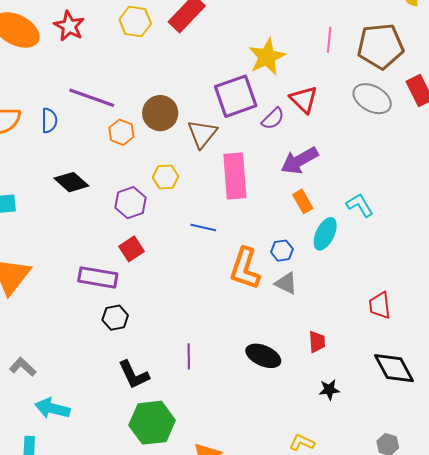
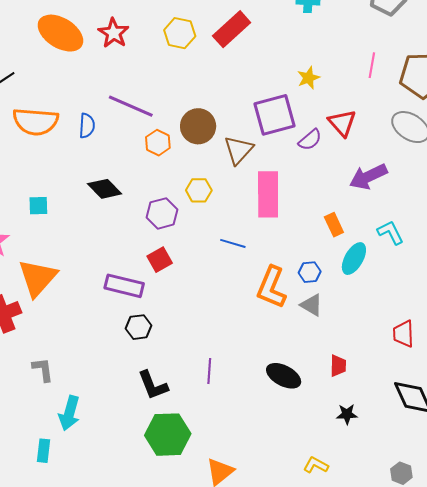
yellow star: (267, 57) -> (308, 78), size x0.6
purple arrow: (299, 161) -> (368, 177), moved
gray L-shape: (23, 367) -> (43, 370), turned 36
cyan arrow: (52, 408) -> (69, 413), turned -92

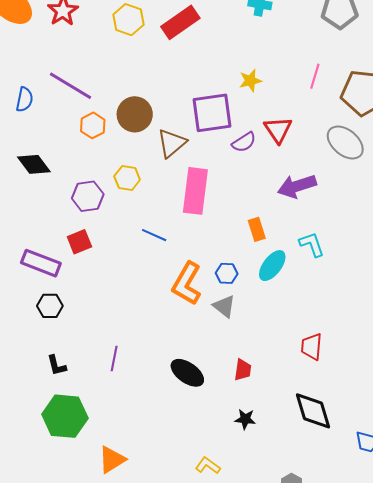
black L-shape: (153, 385) -> (57, 365), size x0.7

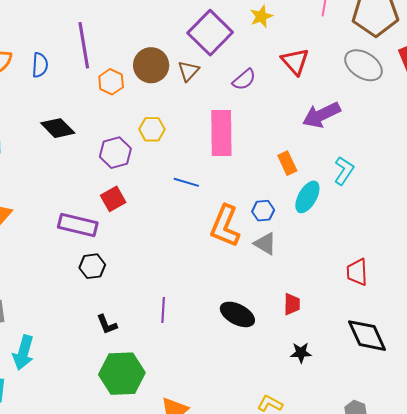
purple line: (71, 86) -> (84, 45), turned 57
purple square: (212, 113) -> (210, 33), moved, turned -30
purple semicircle: (244, 142) -> (244, 80), moved
brown triangle: (172, 143) -> (189, 71), moved, size x0.7
cyan L-shape: (312, 244) -> (344, 171), turned 60

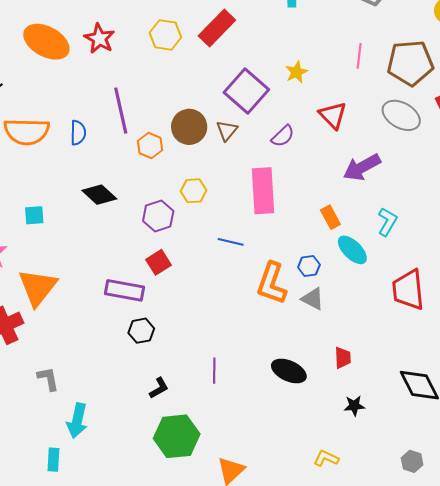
cyan ellipse: (307, 197) -> (352, 250), turned -72
red trapezoid: (357, 272) -> (408, 290), moved, size x1.5
black L-shape: (107, 324) -> (159, 388), turned -95

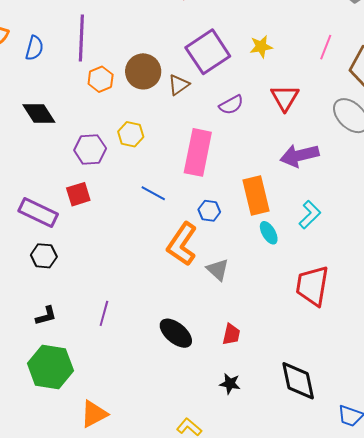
orange rectangle: (330, 217) -> (256, 195), size x1.6
cyan ellipse: (352, 250) -> (269, 233), size x0.7
blue hexagon: (309, 266) -> (209, 211), moved

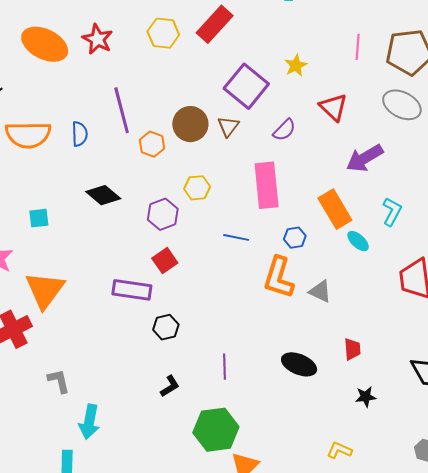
black hexagon: (44, 256) -> (166, 327), moved
green hexagon: (50, 367) -> (216, 430), moved

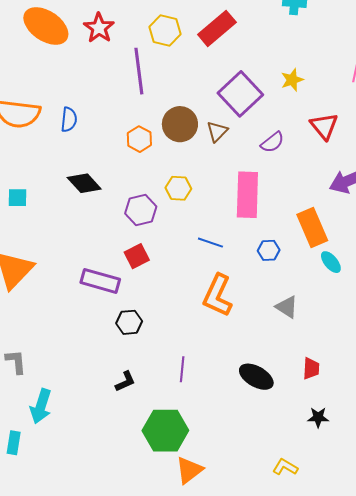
purple line: (122, 110) -> (139, 71), moved
orange L-shape: (279, 277) -> (218, 295), moved

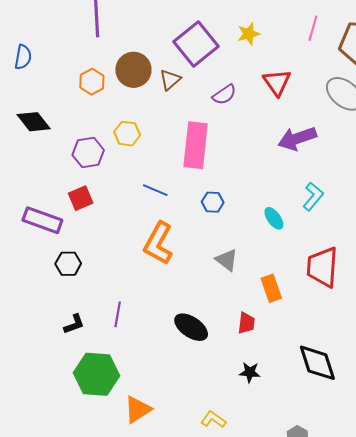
orange rectangle: (312, 227) -> (271, 288), moved, size x0.7
black L-shape: (125, 381) -> (74, 324), moved
orange triangle: (189, 470) -> (138, 409), moved

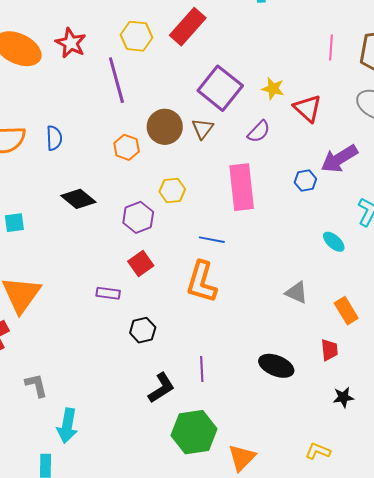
yellow star: (249, 34) -> (273, 89), moved, turned -30
blue hexagon: (213, 202) -> (305, 181), moved
purple rectangle: (42, 220) -> (108, 293), size x0.6
orange L-shape: (158, 243) -> (202, 282), moved
black L-shape: (74, 324) -> (161, 388), size x1.4

